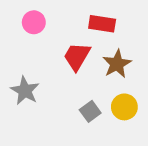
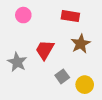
red trapezoid: (77, 56) -> (45, 50), moved
yellow circle: (124, 107) -> (85, 85), moved

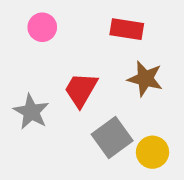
brown star: (81, 44) -> (145, 79), turned -30
gray square: (62, 76) -> (112, 137), size x1.5

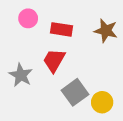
red rectangle: (127, 29) -> (61, 29), moved
brown star: (145, 79) -> (106, 31), moved

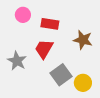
brown star: (106, 31) -> (83, 40), moved

